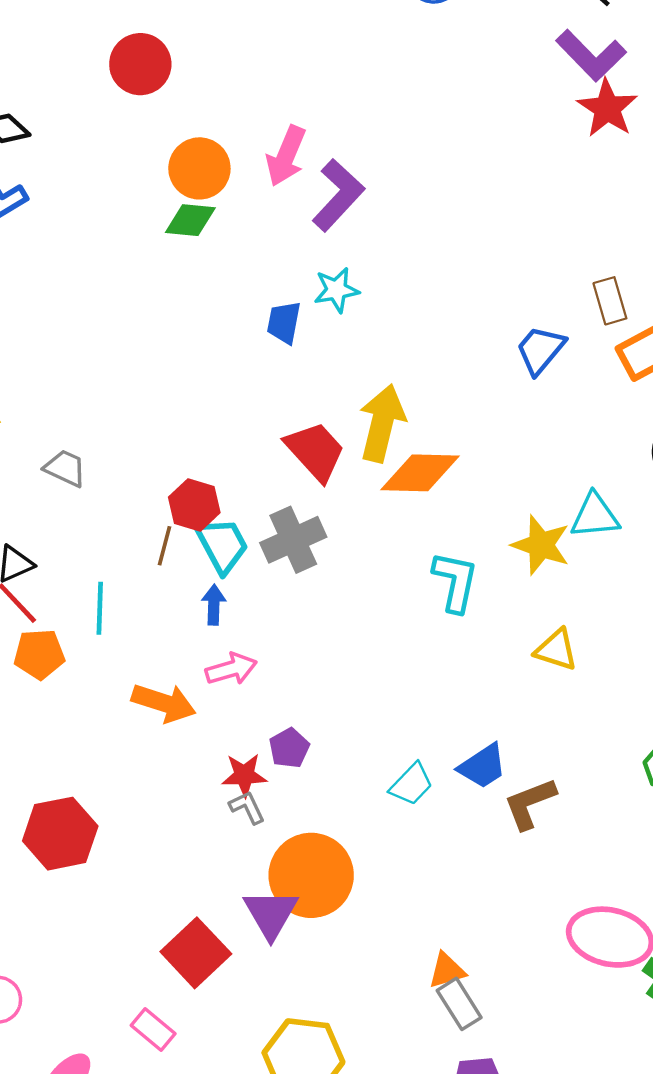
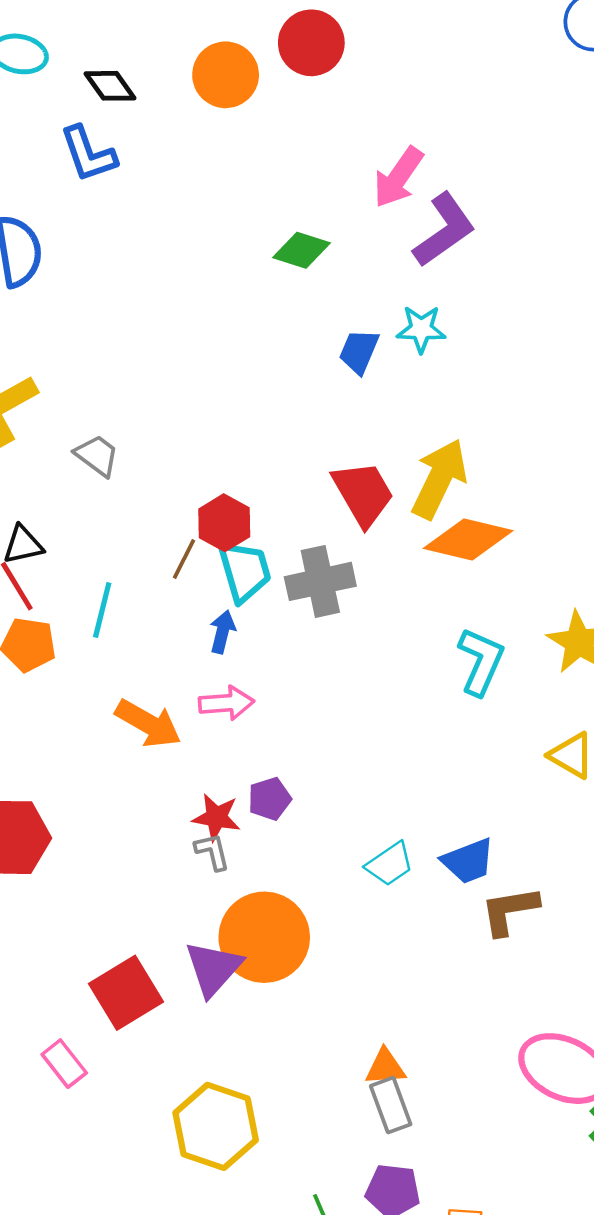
red circle: (140, 64) -> (311, 43), moved
orange circle: (199, 168) -> (226, 75), moved
green diamond: (190, 220) -> (301, 250), moved

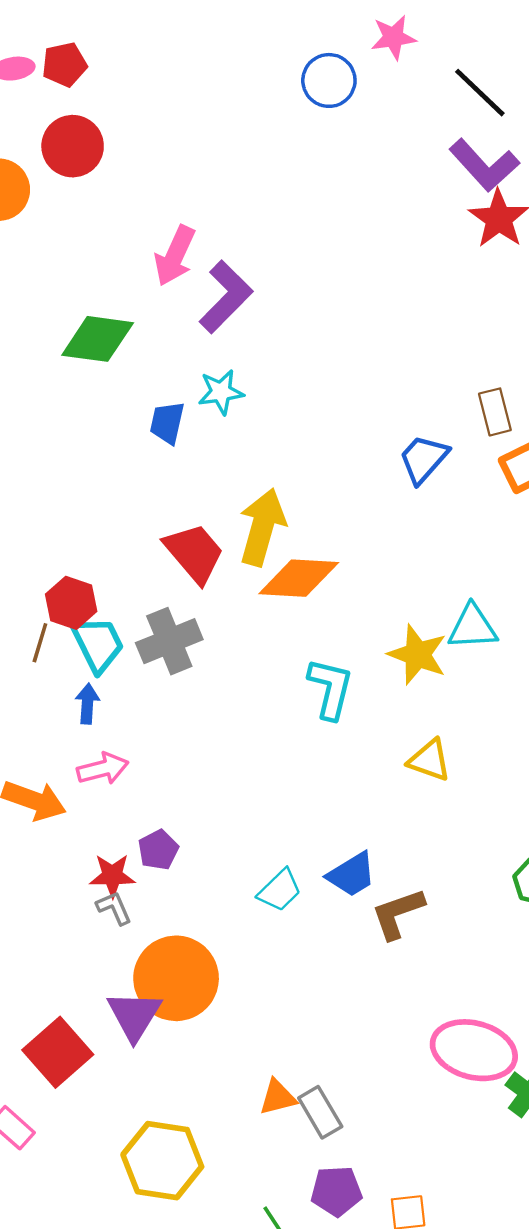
green diamond: (301, 250) -> (98, 339), size x1.4
orange triangle: (385, 1067) -> (278, 1097), moved

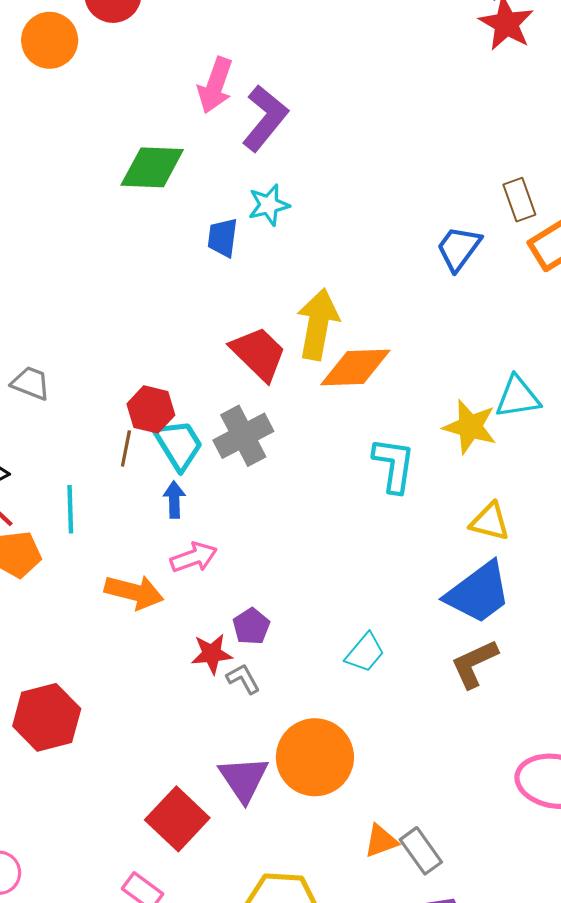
blue trapezoid: (352, 875) -> (478, 593), moved, size x1.5
gray L-shape: (114, 908) -> (243, 679), moved
orange circle: (176, 978) -> (315, 757), moved

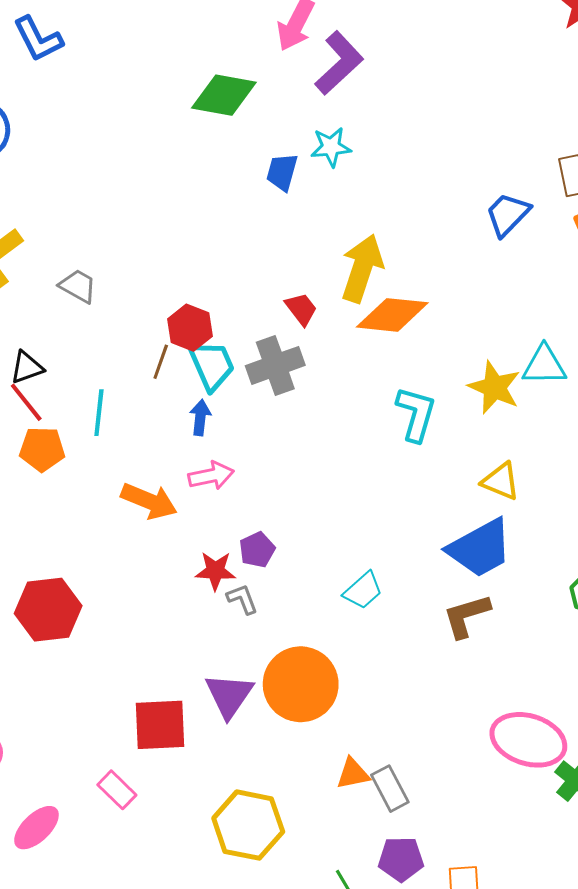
red trapezoid: (258, 354) -> (301, 309), moved, size x0.6
red square: (177, 819) -> (160, 725), turned 36

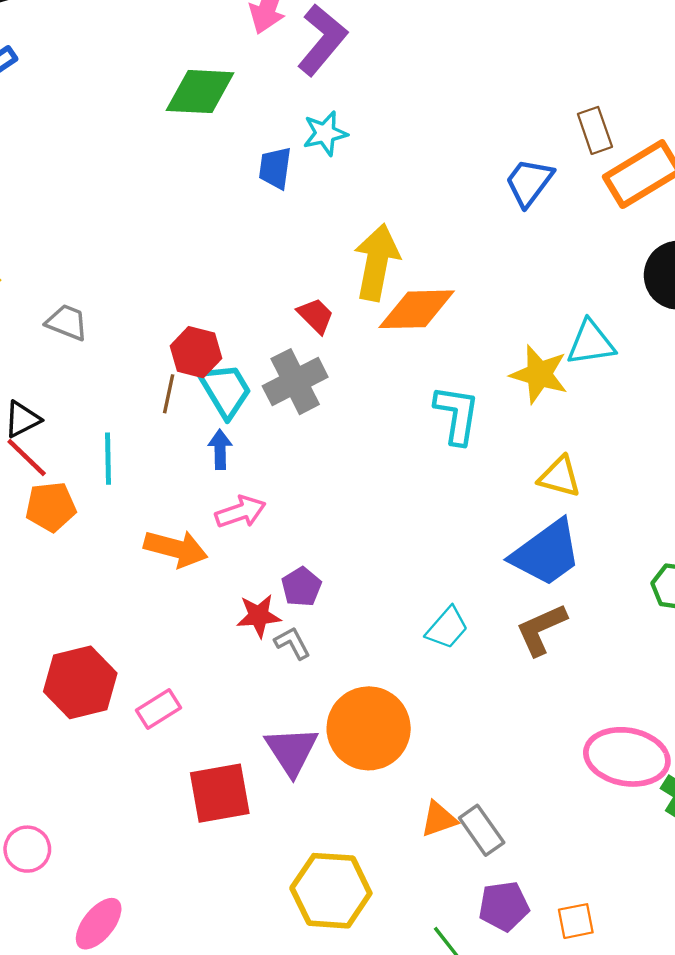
cyan trapezoid: (363, 590) -> (447, 628), moved
pink rectangle: (117, 790) -> (159, 709), moved, turned -69

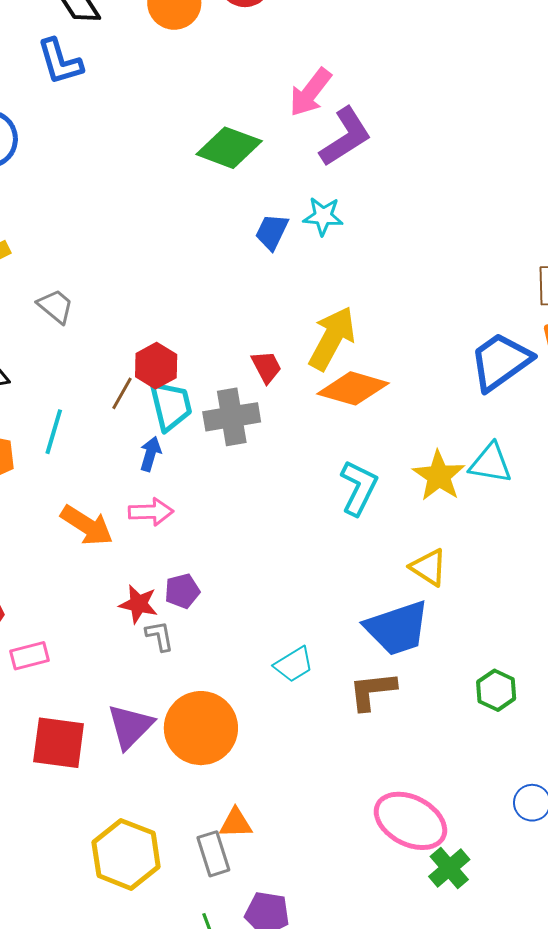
blue trapezoid: (529, 182) -> (501, 361), moved, size x1.4
gray rectangle: (482, 830) -> (213, 854), moved

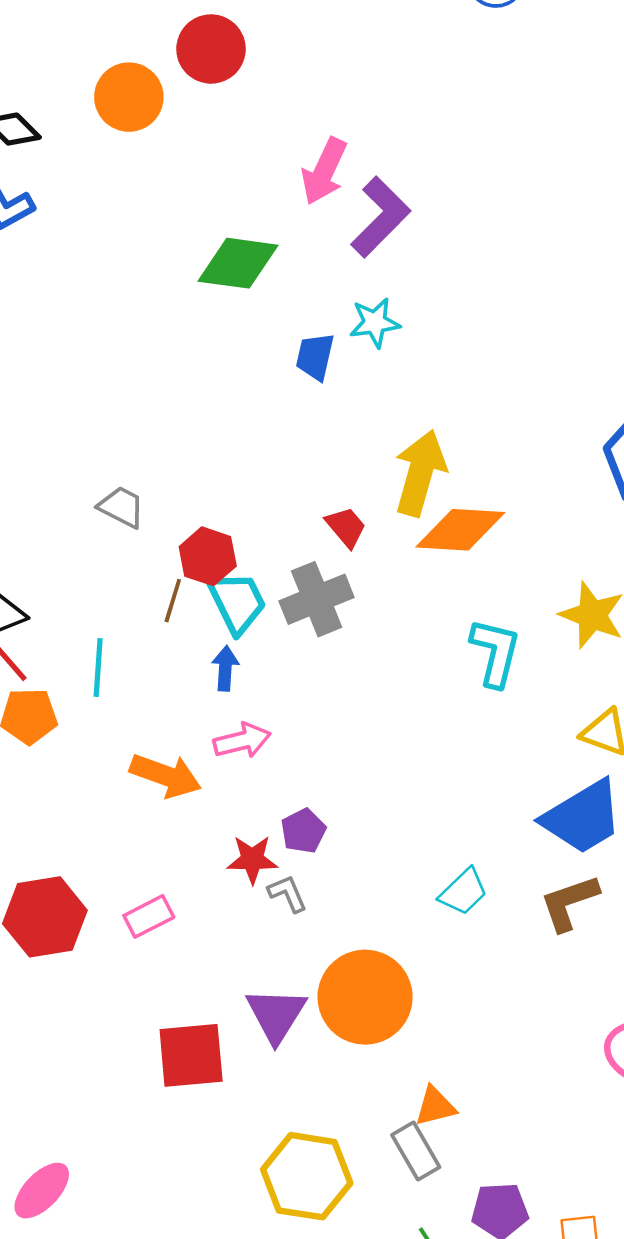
gray trapezoid: (56, 306) -> (122, 507), moved
pink rectangle: (29, 656) -> (149, 916), moved

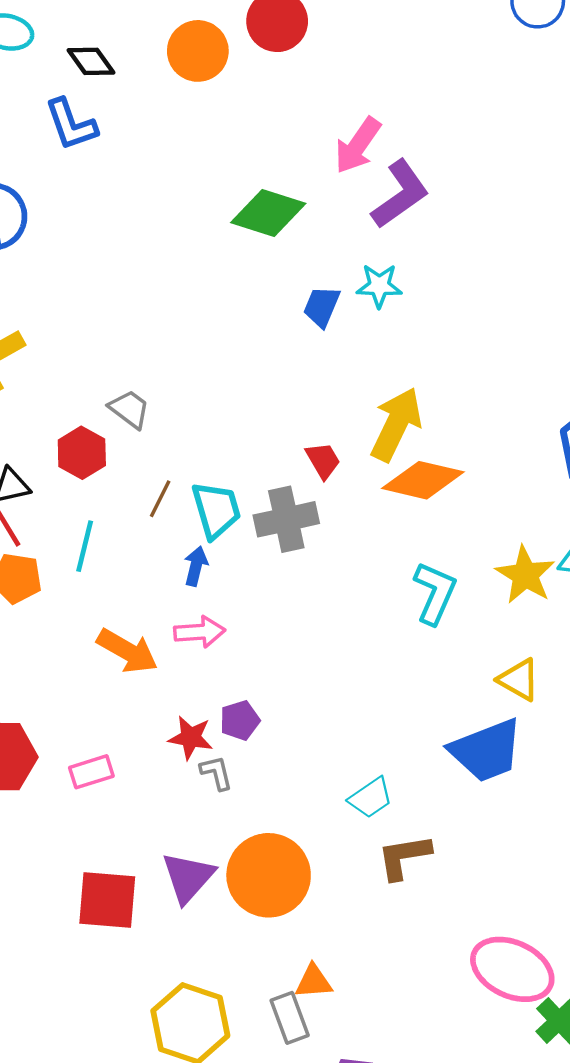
red hexagon: (208, 556) -> (82, 453), moved
brown L-shape: (569, 903) -> (404, 857), moved

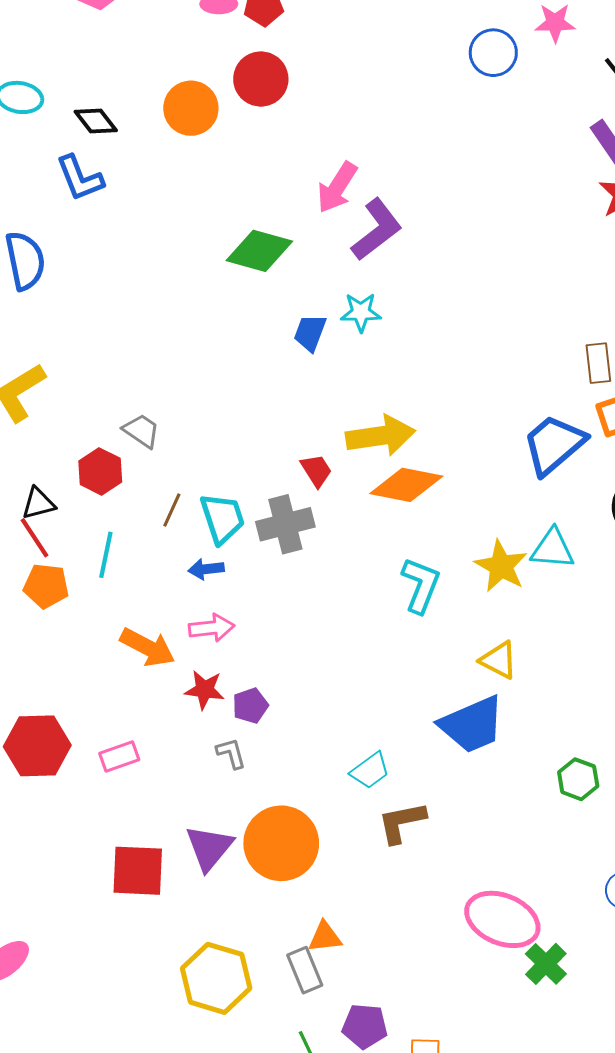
yellow arrow: (396, 424) -> (381, 436), turned 58
blue arrow: (196, 566) -> (206, 569), turned -108
red star: (191, 738) -> (205, 690), moved

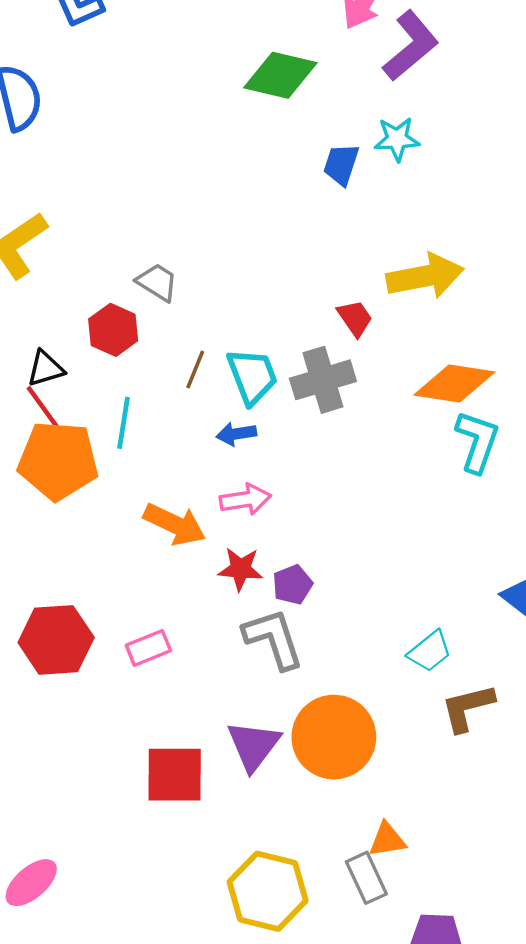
orange diamond: (406, 485) -> (454, 384), moved
orange pentagon: (46, 586) -> (58, 460), size x1.6
gray L-shape: (231, 753) -> (273, 639), size x1.8

